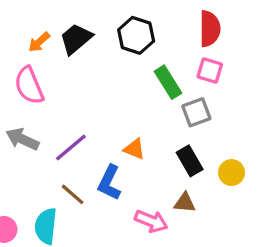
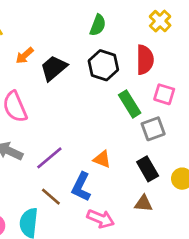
red semicircle: (210, 29) -> (145, 60), moved
orange arrow: (39, 42) -> (25, 56), moved
pink arrow: (151, 221) -> (101, 219), moved

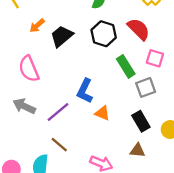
red semicircle: (145, 60) -> (139, 29), turned -45
blue L-shape: (81, 187) -> (85, 91), moved

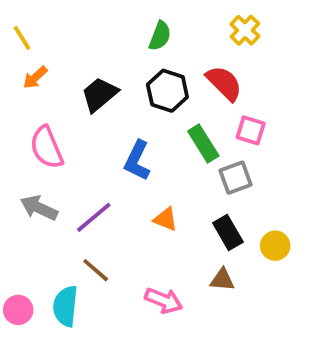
orange arrow: (37, 26) -> (35, 77), moved
blue L-shape: (85, 91) -> (137, 161), moved

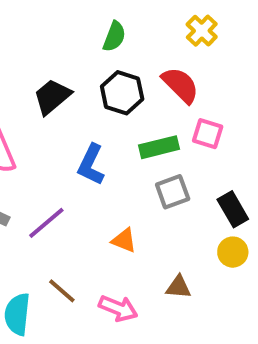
green rectangle: (203, 144) -> (159, 147), turned -72
gray square: (235, 178) -> (173, 192), moved
orange triangle: (166, 219) -> (124, 240), moved
black rectangle: (228, 232) -> (233, 209), moved
brown line: (96, 270) -> (62, 291), moved

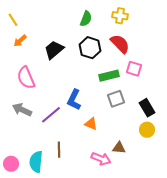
yellow cross: (202, 31) -> (120, 16), moved, turned -35
blue L-shape: (91, 165) -> (74, 100), moved
brown line: (62, 291) -> (59, 150), turned 49
pink arrow: (118, 308) -> (101, 159), moved

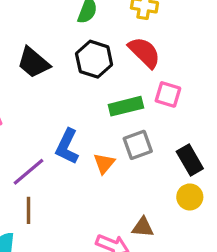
black trapezoid: (54, 50) -> (34, 63), turned -100
orange triangle: (91, 124) -> (104, 163), moved, turned 48
brown line: (59, 150) -> (28, 210), moved

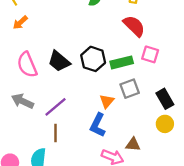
black hexagon: (94, 59) -> (93, 59), moved
black trapezoid: (34, 63) -> (59, 61), moved
blue L-shape: (67, 147) -> (98, 125), moved

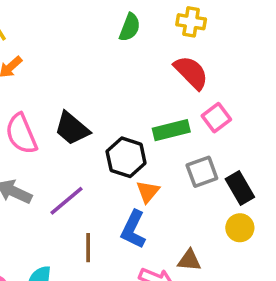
pink square: (150, 54) -> (216, 118), turned 36
black hexagon: (93, 59) -> (126, 157), moved
gray square: (130, 89) -> (202, 172), moved
brown line: (56, 133) -> (88, 248), moved

